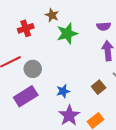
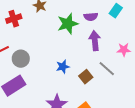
green star: (67, 33) -> (68, 24), moved
blue star: (63, 91) -> (63, 67), moved

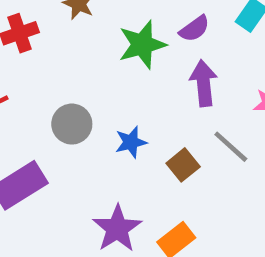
purple semicircle: (91, 17) -> (194, 29), turned -32
gray circle: (21, 59) -> (72, 124), moved

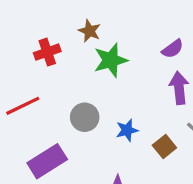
green star: (142, 45) -> (111, 60), moved

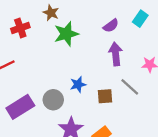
gray circle: (85, 117) -> (53, 100), moved
brown square: (164, 147) -> (105, 96), turned 35

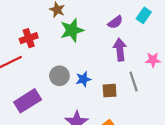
red cross: (20, 28) -> (29, 38), moved
gray line: (130, 87) -> (134, 81), turned 30
gray circle: (53, 100) -> (59, 76), moved

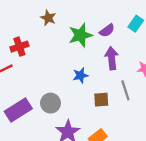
green star: (72, 30) -> (80, 35), moved
gray circle: (59, 76) -> (51, 103), moved
blue star: (83, 79) -> (80, 75), moved

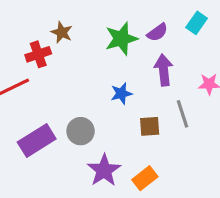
brown star: (48, 18) -> (62, 32), moved

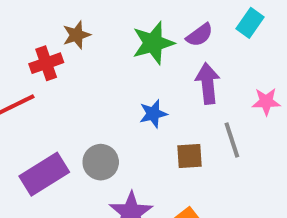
brown star: (62, 32) -> (76, 35), turned 30

